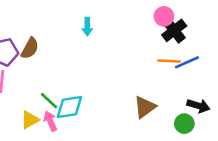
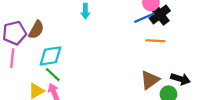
blue line: (187, 62) -> (144, 18), moved
cyan diamond: (69, 107) -> (50, 56), moved
brown triangle: (145, 107) -> (150, 80), moved

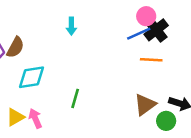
green line: (53, 75) -> (75, 98), moved, turned 63

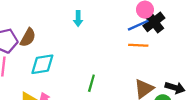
orange line: (151, 60) -> (138, 45), moved
green line: (75, 98) -> (91, 83), moved

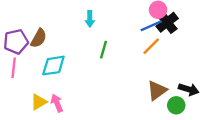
orange line: (138, 45) -> (151, 46), turned -48
green line: (91, 83) -> (103, 50), moved

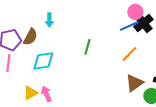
cyan arrow: (90, 19) -> (49, 20), moved
orange line: (151, 46) -> (129, 54), moved

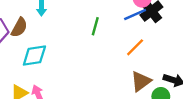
green line: (87, 47) -> (95, 26), moved

